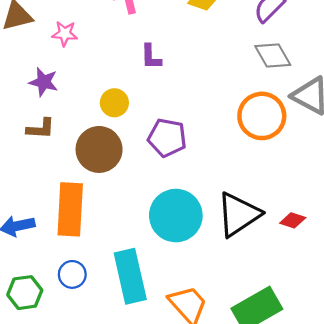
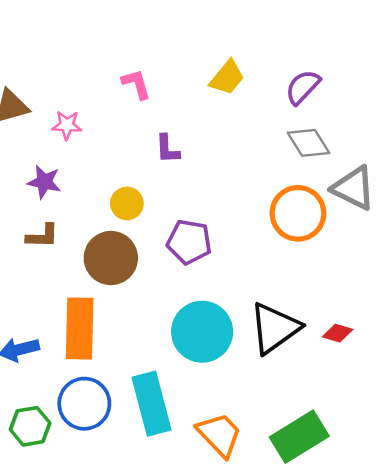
blue circle: (72, 274) -> (84, 404), size x1.6

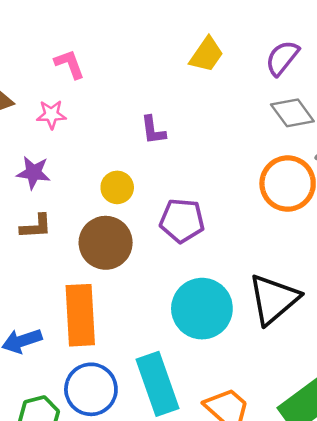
pink L-shape: (136, 84) -> (69, 64), moved

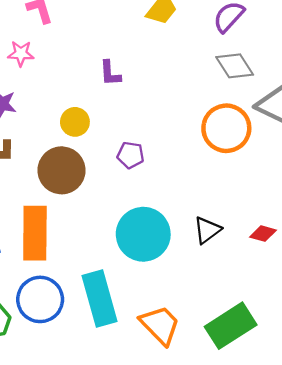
purple pentagon: (182, 221) -> (131, 155), size x0.7
black triangle: (274, 299) -> (207, 230), size x0.6

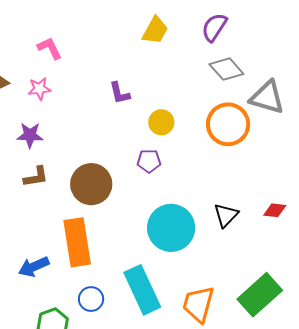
yellow circle: (75, 122) -> (161, 122), moved
blue circle: (40, 299) -> (91, 299), size x0.6
orange trapezoid: (160, 325) -> (198, 304), turned -111

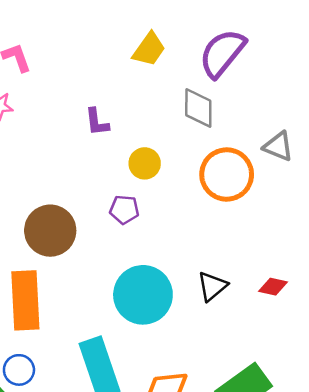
purple semicircle: (214, 27) -> (222, 53), size x1.4
gray diamond: (226, 69) -> (198, 108), moved, turned 36
gray triangle: (267, 97) -> (278, 146), size x0.7
blue circle: (91, 299) -> (19, 370), moved

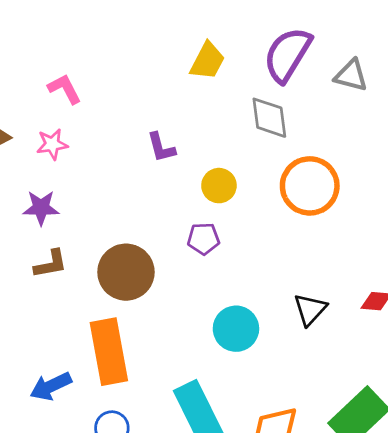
gray triangle: (278, 146) -> (351, 75), moved
cyan circle: (143, 295) -> (236, 329), size x0.7

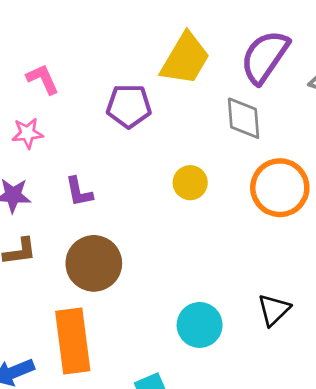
yellow trapezoid: (207, 61) -> (185, 59), size x1.4
purple L-shape: (161, 147) -> (79, 192), moved
purple pentagon: (203, 239) -> (129, 106), moved, size x1.4

